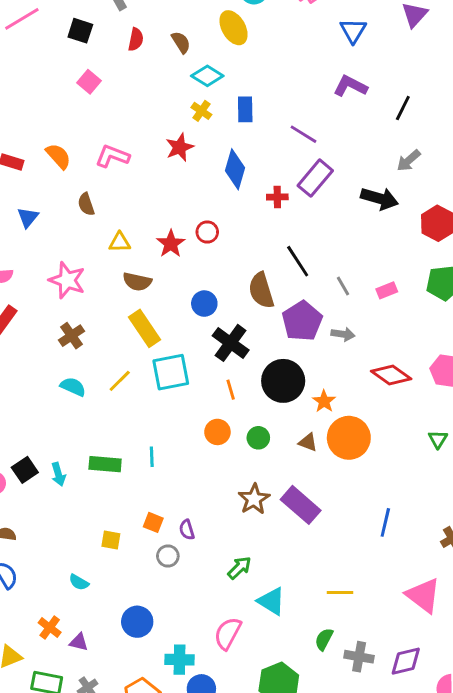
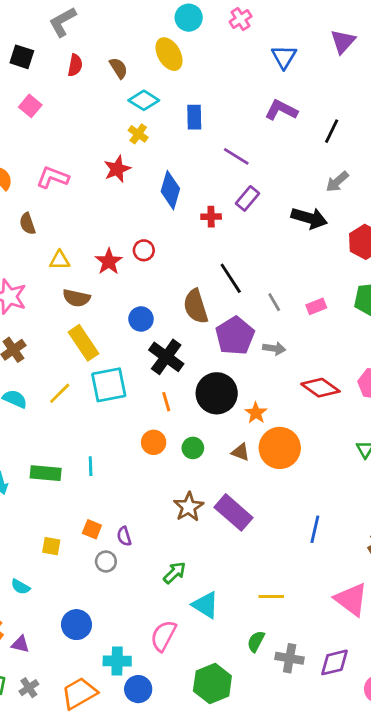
blue rectangle: (245, 109) -> (194, 117), moved
purple rectangle: (315, 178) -> (248, 198), size x0.7

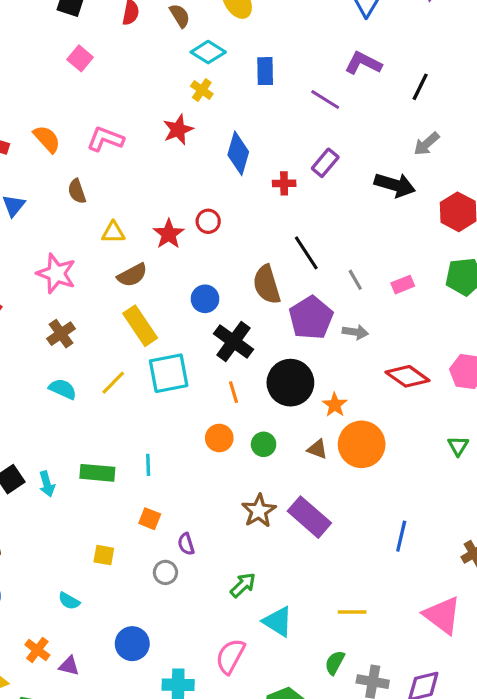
purple line: (236, 156) -> (325, 99), moved
brown semicircle: (76, 298) -> (132, 275), turned -40
orange square: (92, 529) -> (150, 519), moved

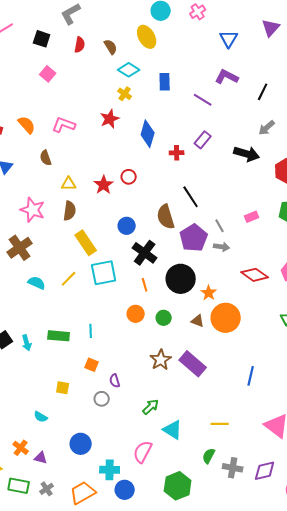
brown semicircle: (132, 275) -> (70, 211), moved, turned -54
gray line: (355, 280) -> (220, 226), moved
brown cross: (61, 334) -> (20, 248), moved, size x1.4

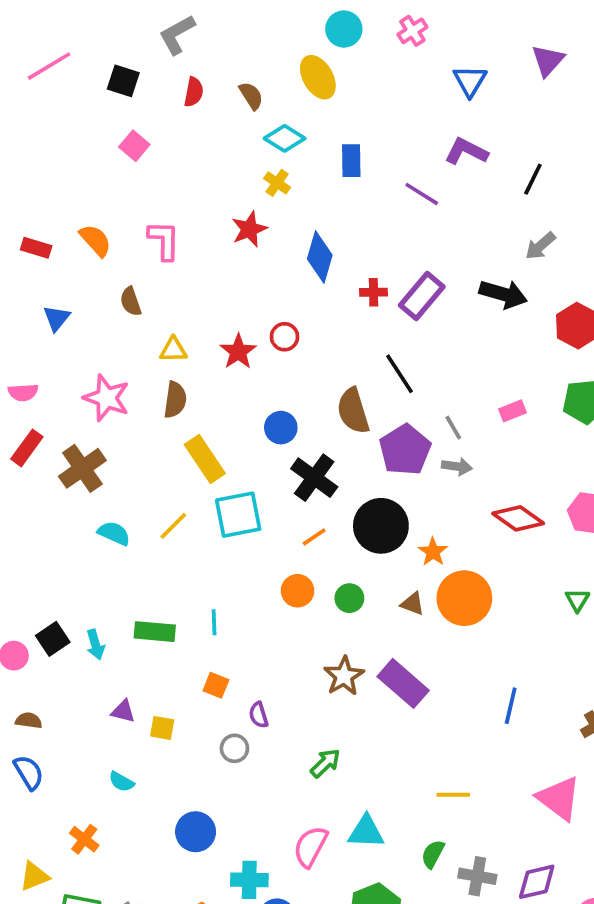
pink L-shape: (64, 125) -> (164, 240), turned 70
purple rectangle: (203, 140) -> (422, 296), moved, size x1.4
orange line: (145, 285) -> (314, 537), turned 72
cyan triangle: (173, 430) -> (366, 832), moved, turned -30
purple triangle: (41, 458) -> (123, 711), moved

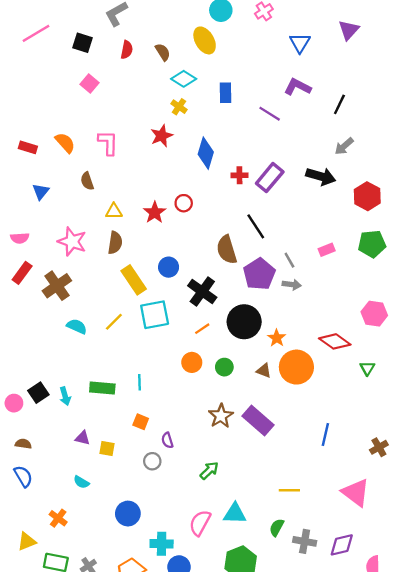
blue circle: (281, 428) -> (169, 267), moved
red diamond: (518, 518) -> (335, 341), moved

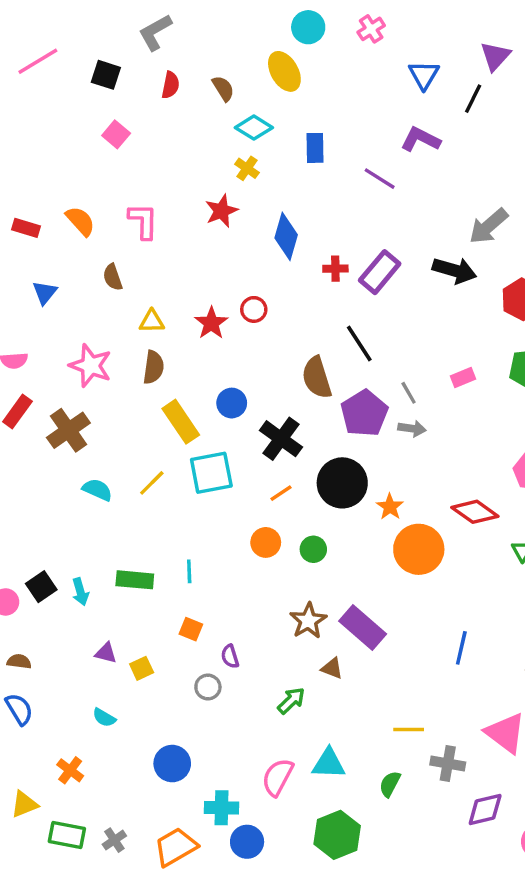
black line: (339, 104) -> (473, 99), moved
gray arrow: (344, 146) -> (488, 226), size x1.4
brown triangle: (264, 371) -> (332, 668), moved
yellow square: (107, 448) -> (142, 668), turned -35
gray cross: (305, 541) -> (448, 764), moved

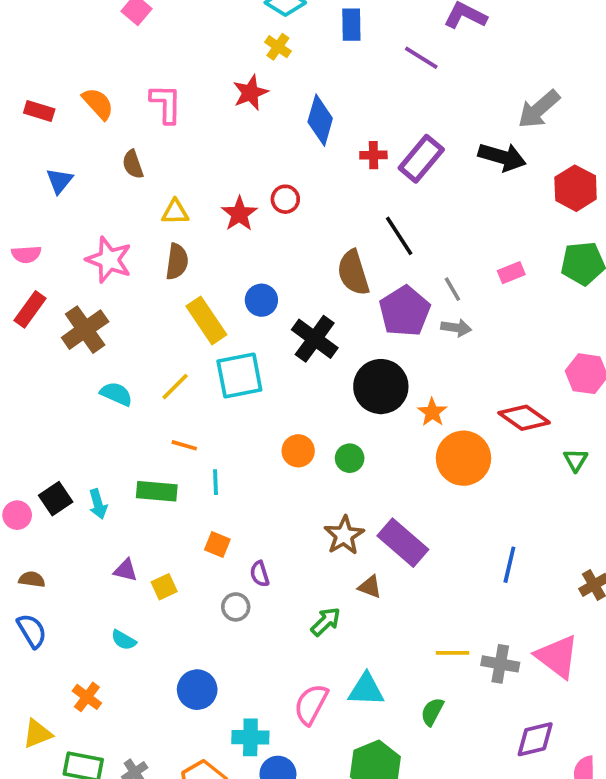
orange line: (281, 493) -> (184, 445), moved, turned 50
gray cross: (448, 764) -> (500, 664), moved

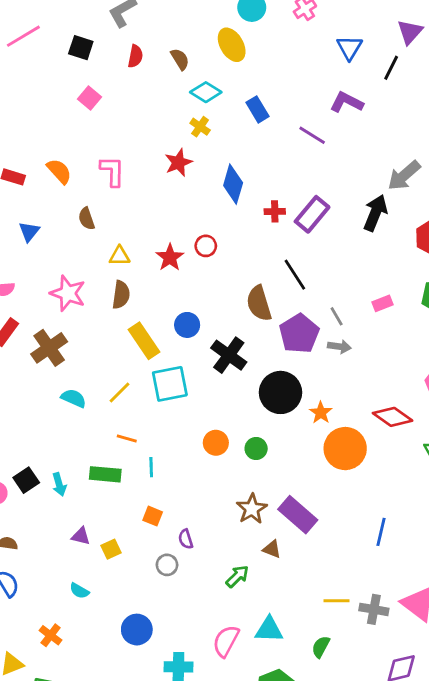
blue rectangle: (351, 25) -> (258, 109), turned -30
black arrow: (502, 157) -> (375, 213), turned -84

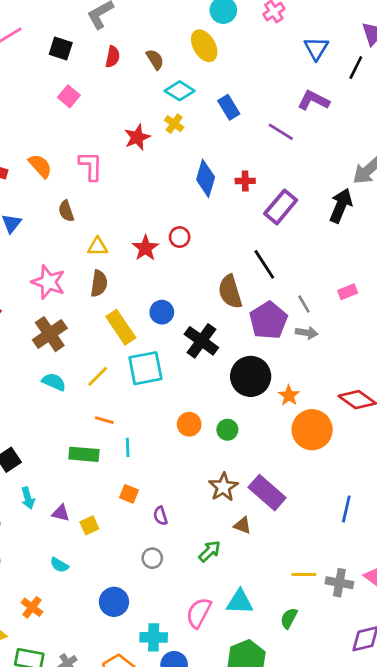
red star: (178, 163) -> (137, 137), moved
red cross: (275, 211) -> (245, 181), moved
brown cross: (49, 348) -> (50, 334), moved
cyan arrow: (59, 484) -> (28, 498), moved
gray circle: (167, 565) -> (152, 558), moved

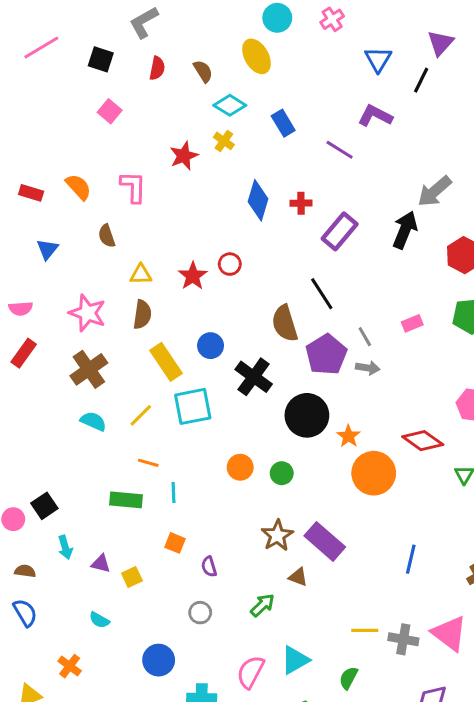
cyan triangle: (240, 602) -> (295, 660), turned -32

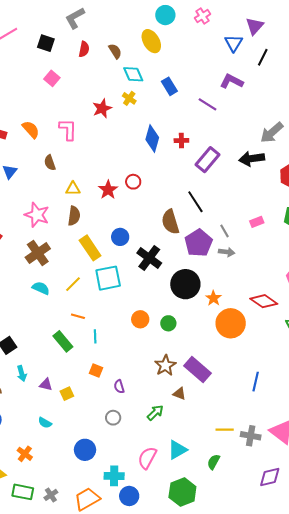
purple triangle: (440, 43) -> (255, 26), moved
cyan diamond: (230, 105) -> (133, 74), turned 35
black arrow: (405, 230) -> (252, 159), turned -120
green rectangle: (126, 500) -> (63, 341), turned 45

